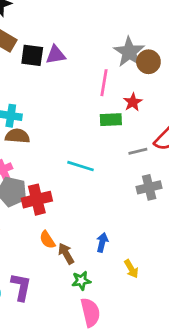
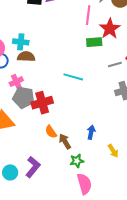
red star: (133, 102) -> (110, 29), size x1.5
purple L-shape: (21, 287) -> (33, 167), turned 30

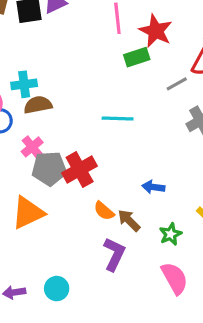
blue arrow: (91, 132) -> (153, 187), moved, turned -80
green star: (77, 161) -> (171, 234), moved
purple L-shape: (33, 167) -> (114, 254), moved

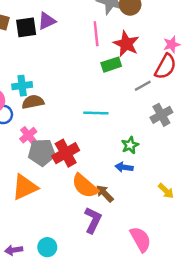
orange semicircle: (104, 211) -> (85, 186), size x1.6
green star: (171, 234) -> (130, 145), moved

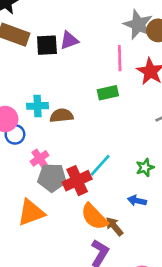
green rectangle: (111, 65) -> (108, 93), moved
brown semicircle: (33, 102) -> (61, 116), moved
cyan line: (96, 113) -> (100, 165), moved, turned -55
green star: (130, 145) -> (145, 167), moved

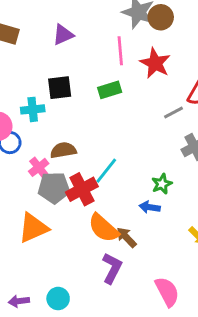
black square: (47, 45) -> (60, 88), moved
brown semicircle: (61, 116) -> (63, 150), moved
green star: (145, 167) -> (162, 184), moved

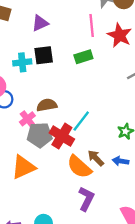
purple triangle: (63, 35) -> (40, 23), moved
cyan cross: (33, 109) -> (22, 62), moved
red cross: (82, 189) -> (62, 136), turned -30
blue arrow: (150, 207) -> (121, 161), moved
brown arrow: (126, 237) -> (96, 158), moved

